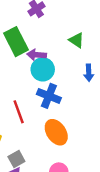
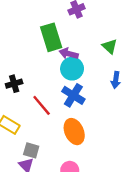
red line: (19, 112) -> (42, 105), turned -30
gray square: (16, 159) -> (31, 150), turned 35

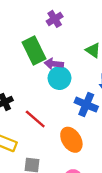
blue cross: (73, 95) -> (86, 105), moved

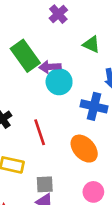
purple cross: (55, 19) -> (58, 14), moved
red line: (35, 119) -> (40, 132), turned 40

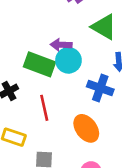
green triangle: (91, 44) -> (104, 27), size x1.5
green rectangle: (25, 56) -> (40, 64), moved, turned -40

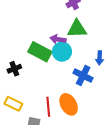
green triangle: (104, 27) -> (77, 29), moved, turned -40
red line: (44, 108) -> (48, 107), moved

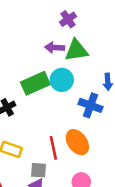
purple arrow: (58, 39) -> (55, 48), moved
green rectangle: (40, 52) -> (35, 83), turned -45

